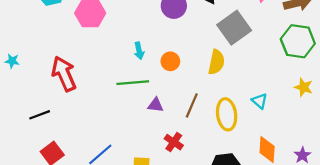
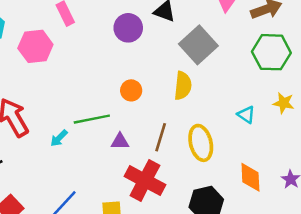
cyan arrow: (139, 51) -> (59, 138), moved, turned 63
cyan triangle: (260, 101) -> (246, 115), moved
red cross: (174, 142) -> (145, 180), size x1.8

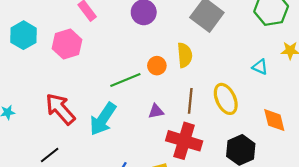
yellow semicircle: (183, 86) -> (185, 55), moved
green line: (92, 119) -> (125, 80), moved
cyan arrow: (59, 138) -> (103, 119), size x2.0

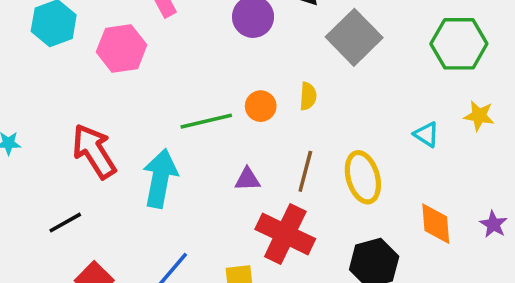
yellow semicircle: (185, 55) -> (308, 96), size x0.7
cyan arrow: (103, 119) -> (160, 178), turned 148

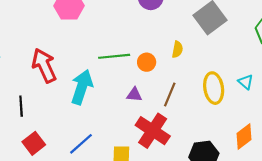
orange circle: (261, 106) -> (147, 62), moved
yellow ellipse: (363, 177) -> (214, 88), moved
black line: (65, 223) -> (21, 106), turned -72
orange diamond: (436, 224) -> (244, 136), turned 50

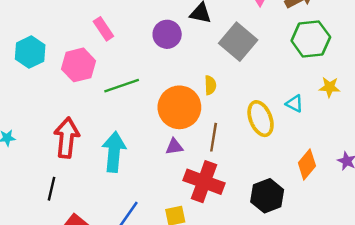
green line: (114, 56) -> (122, 86), moved
orange circle: (147, 62) -> (179, 107), size x2.0
red arrow: (44, 65) -> (67, 138), turned 44
black line: (21, 106) -> (52, 189), turned 30

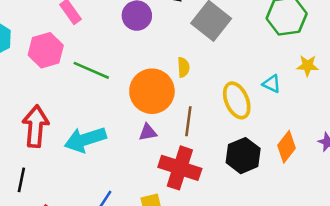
green line: (122, 86) -> (91, 70), turned 44
cyan arrow: (114, 152) -> (85, 140), turned -111
black hexagon: (267, 196) -> (243, 156), moved

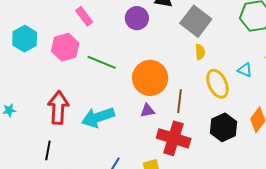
yellow semicircle: (183, 67) -> (200, 52), moved

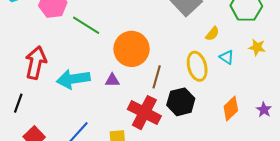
yellow semicircle: (200, 52) -> (212, 34), moved, turned 35
purple triangle: (147, 111) -> (112, 80), moved
black hexagon: (223, 127) -> (181, 102), moved

